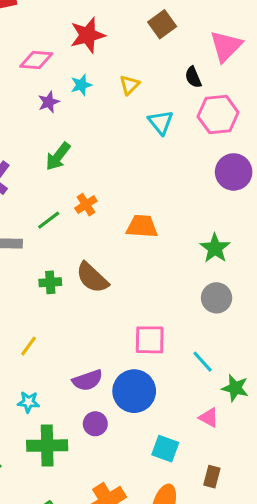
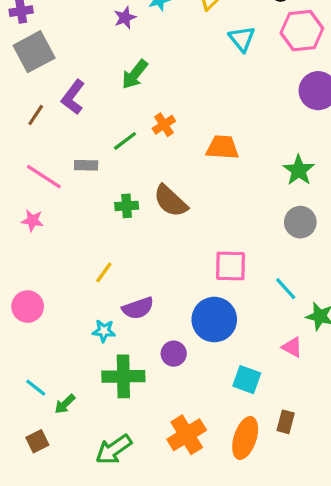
purple semicircle: (88, 380) -> (138, 308), moved
brown rectangle: (212, 477) -> (286, 422), moved

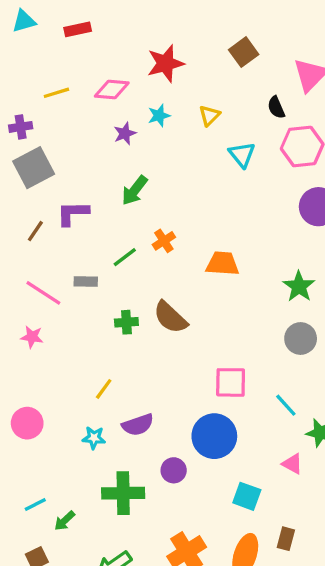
purple L-shape: (73, 97) -> (73, 213), turned 52
cyan star: (104, 331) -> (94, 438), moved
cyan line: (36, 388) -> (35, 504), turned -65

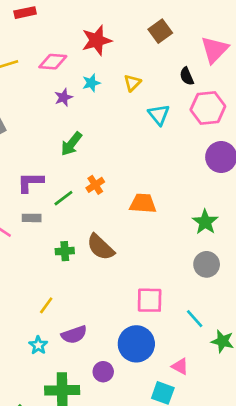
purple L-shape: (73, 213) -> (30, 182), moved
cyan star: (94, 438) -> (38, 345), turned 30
pink triangle: (292, 464) -> (180, 366), moved

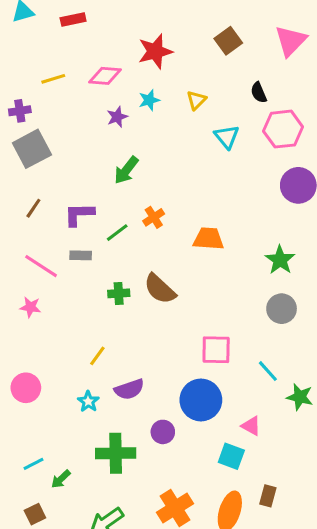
pink triangle: (215, 50) -> (291, 41), moved

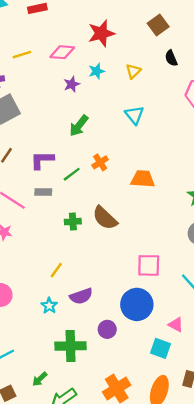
black semicircle: (259, 93) -> (171, 58), moved
cyan triangle: (227, 137) -> (134, 115), moved
green arrow: (61, 479) -> (40, 379), moved

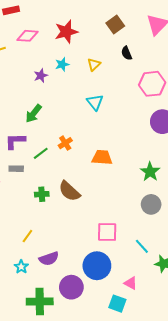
pink diamond: (62, 52) -> (27, 36), moved
green arrow: (79, 126) -> (34, 113), moved
purple circle: (107, 329) -> (71, 287), size x1.5

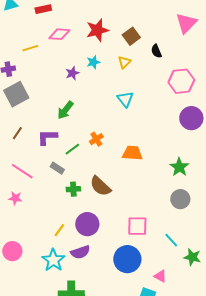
brown square: (115, 25) -> (131, 36), moved
gray rectangle: (16, 169) -> (57, 168), moved, turned 32
cyan star: (21, 267) -> (53, 260), size x1.6
purple circle: (71, 287) -> (87, 224), moved

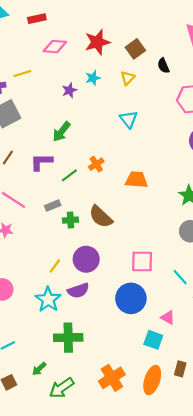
yellow line: (30, 48) -> (22, 73), moved
gray rectangle: (57, 168) -> (53, 206), moved, turned -56

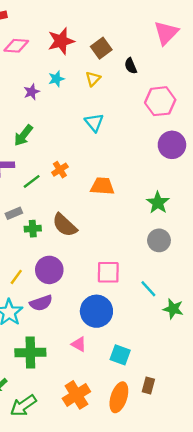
pink triangle: (168, 317) -> (79, 344), moved

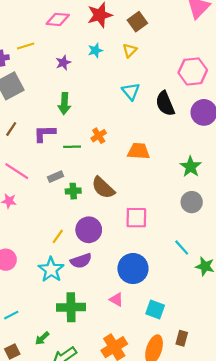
black semicircle: (131, 66) -> (165, 104), moved, size x1.6
purple star: (32, 92) -> (63, 63), moved
green arrow: (23, 135) -> (64, 104), turned -35
green line: (32, 181) -> (72, 147), turned 35
pink square: (108, 272) -> (136, 218), moved

